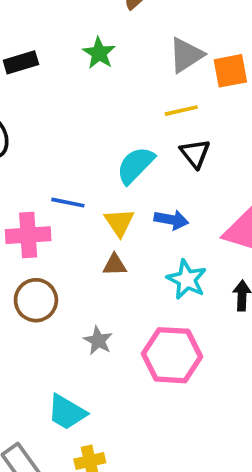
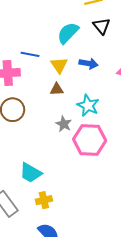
cyan star: (187, 279) -> (88, 105), moved
gray star: (98, 341) -> (64, 124), moved

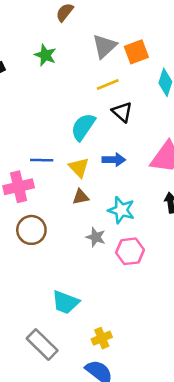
pink hexagon: (90, 140) -> (130, 251), size x0.7
yellow cross: (44, 200) -> (102, 338), moved

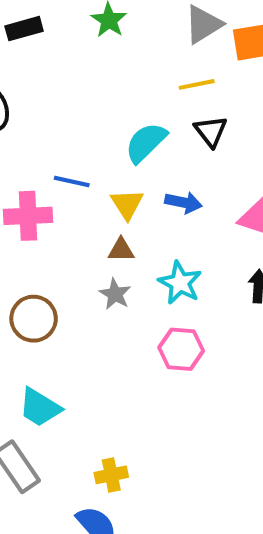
brown circle: (31, 230) -> (34, 319), moved
gray star: (96, 237) -> (115, 294), moved
cyan trapezoid: (65, 302) -> (40, 407), moved

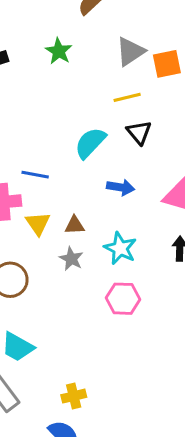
yellow triangle: (127, 204) -> (38, 223), moved

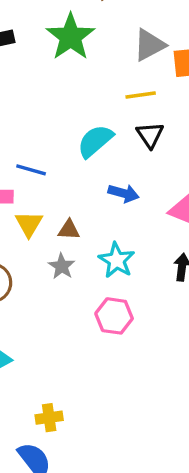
green star: (59, 51) -> (71, 37), size x1.6

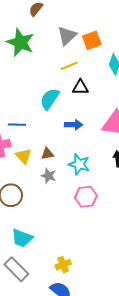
black triangle: (150, 135) -> (80, 87), turned -42

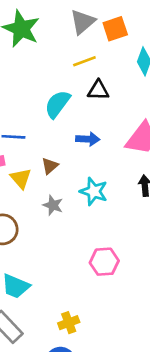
brown triangle: (47, 154) -> (50, 166), moved, turned -32
pink hexagon: (86, 197) -> (104, 262), moved

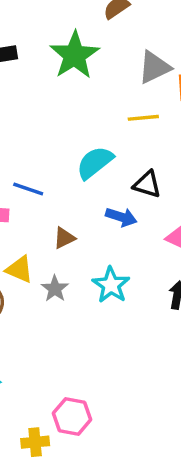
black triangle: (98, 90) -> (147, 184), moved
yellow triangle: (21, 178) -> (19, 269), moved, turned -40
pink hexagon: (104, 262) -> (72, 416), moved

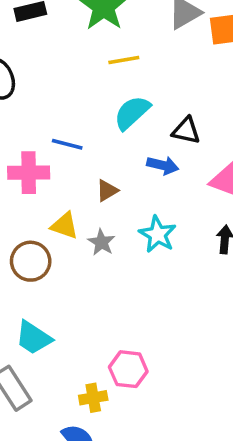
yellow line: (143, 118) -> (124, 60), moved

